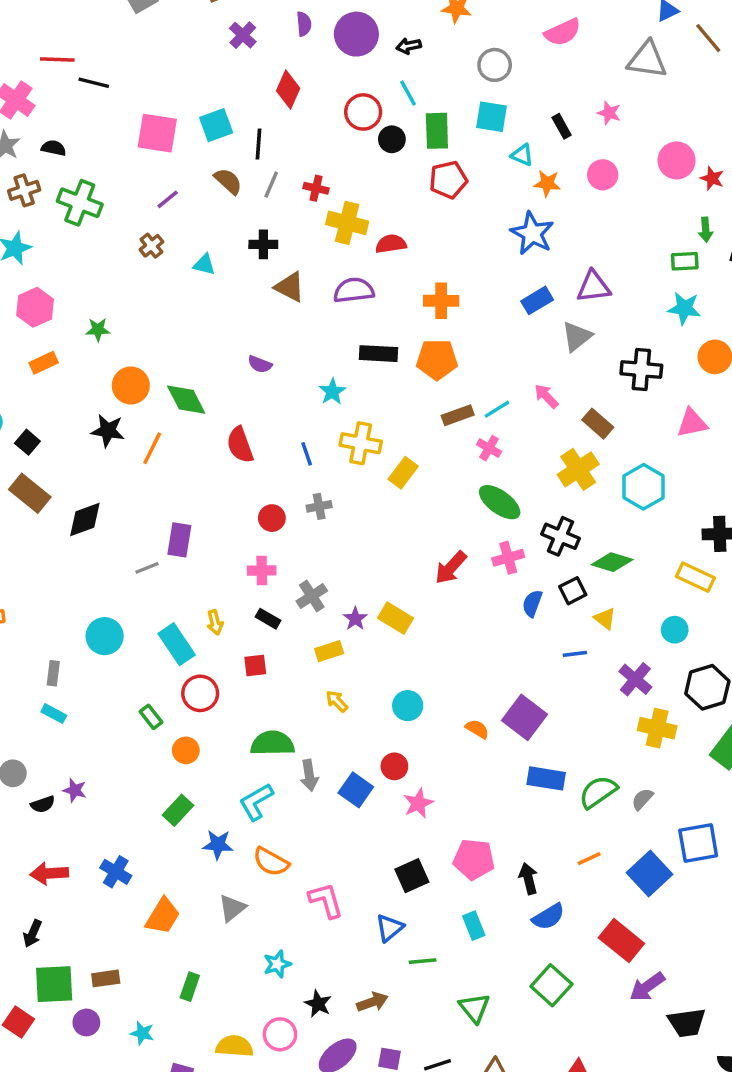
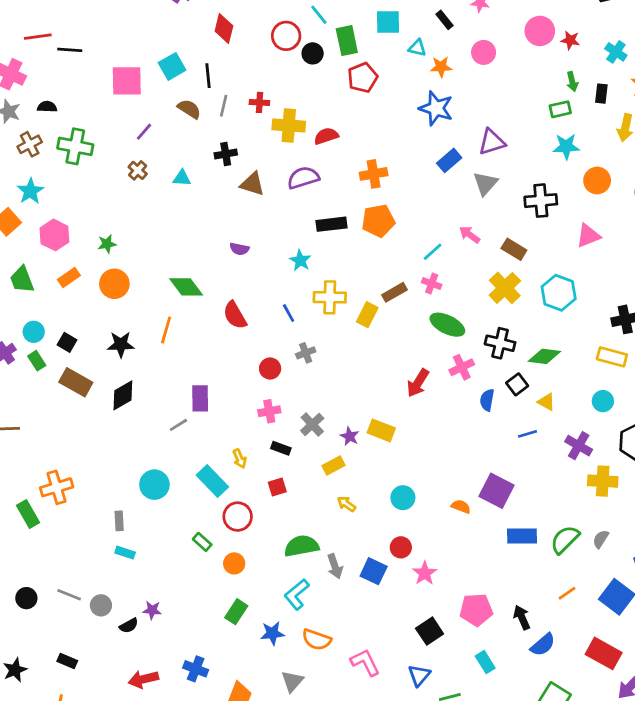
orange circle: (131, 385) -> (114, 284), moved
brown rectangle: (458, 415) -> (395, 292), moved
black star: (108, 431) -> (121, 344), moved

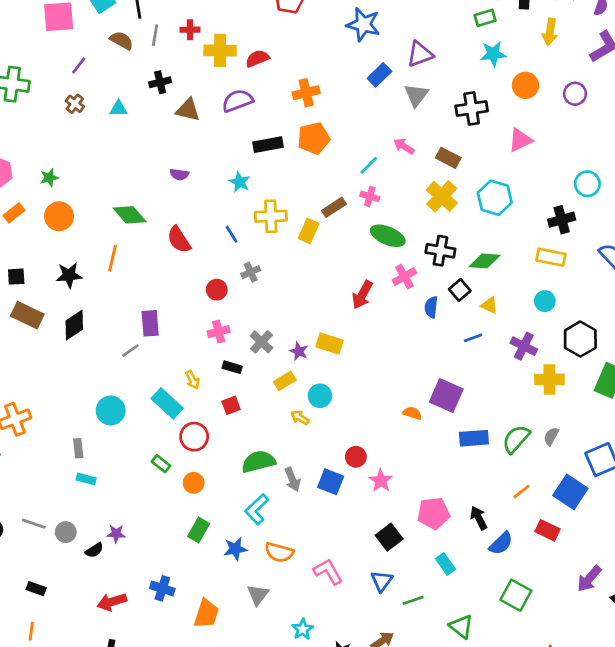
black square: (67, 342) -> (16, 277), turned -30
cyan circle: (403, 498) -> (320, 396), moved
red rectangle: (604, 653) -> (548, 530), moved, size x0.7

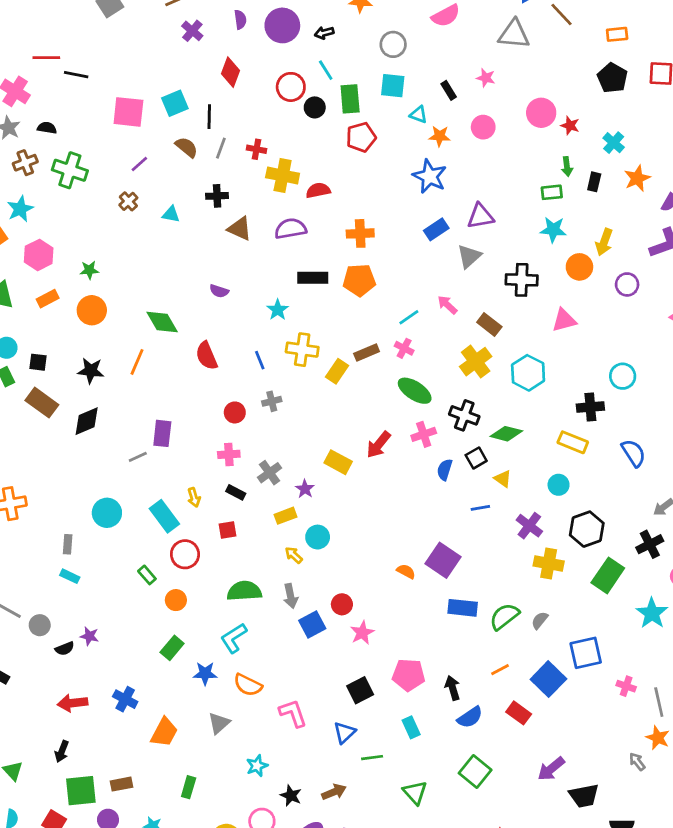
yellow arrow: (550, 32) -> (604, 242), moved
yellow rectangle: (329, 343) -> (338, 462), moved
gray arrow: (292, 479) -> (291, 596), moved
blue square: (331, 482) -> (312, 625), turned 30

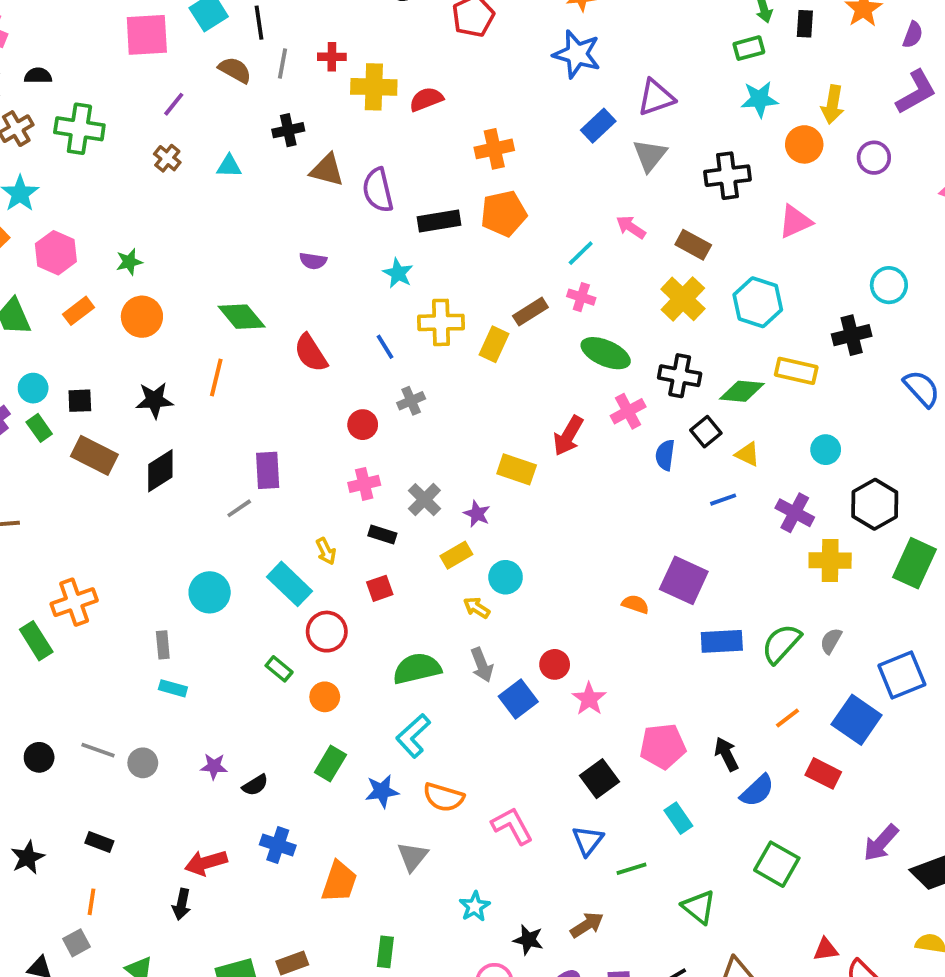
purple semicircle: (291, 229) -> (378, 190), moved, turned -84
yellow rectangle: (573, 442) -> (796, 371), moved
black semicircle: (65, 649) -> (255, 785), moved
black arrow: (62, 751) -> (182, 904), moved

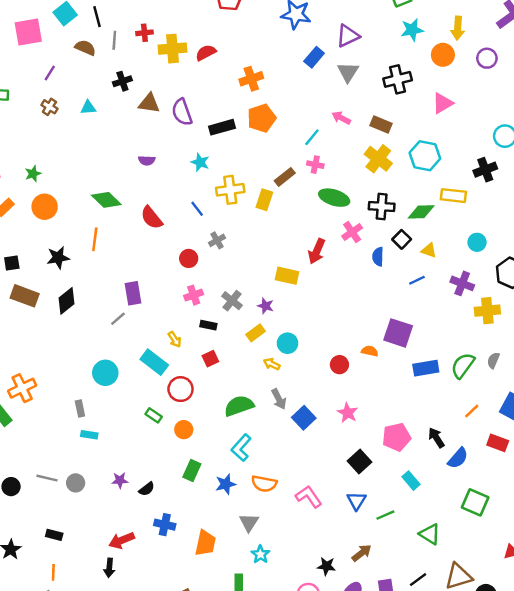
red circle: (555, 664) -> (339, 365), moved
cyan star: (475, 906) -> (260, 554), moved

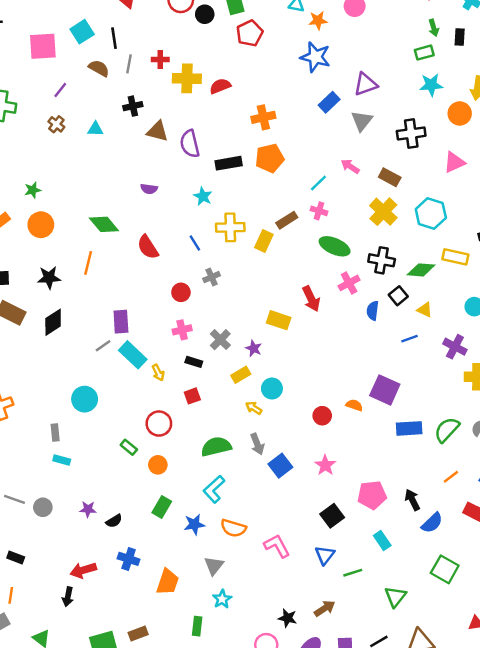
red arrow: (317, 251) -> (311, 299), turned -55
cyan rectangle: (154, 362) -> (133, 355), moved
green triangle: (430, 534) -> (395, 597), turned 30

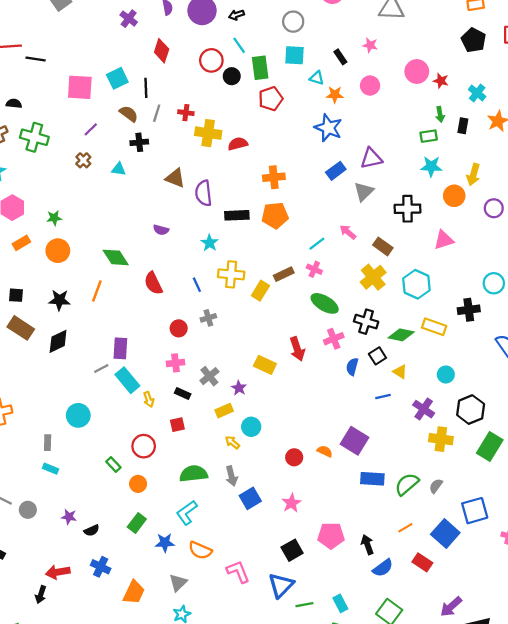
black cross: (133, 106) -> (139, 142), moved
cyan rectangle: (382, 541) -> (340, 603), moved
blue triangle: (325, 555) -> (281, 585), size x1.4

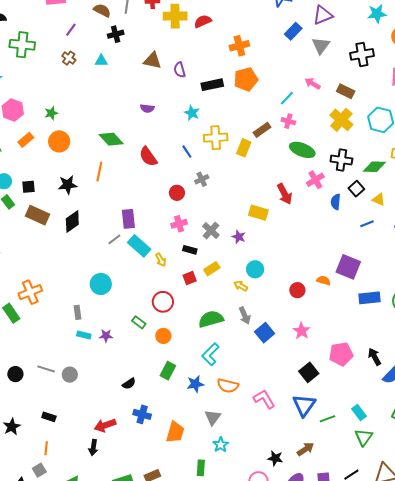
purple semicircle: (203, 193) -> (180, 70), size x0.7
yellow rectangle: (224, 411) -> (212, 269), moved
purple star: (69, 517) -> (106, 336), moved

